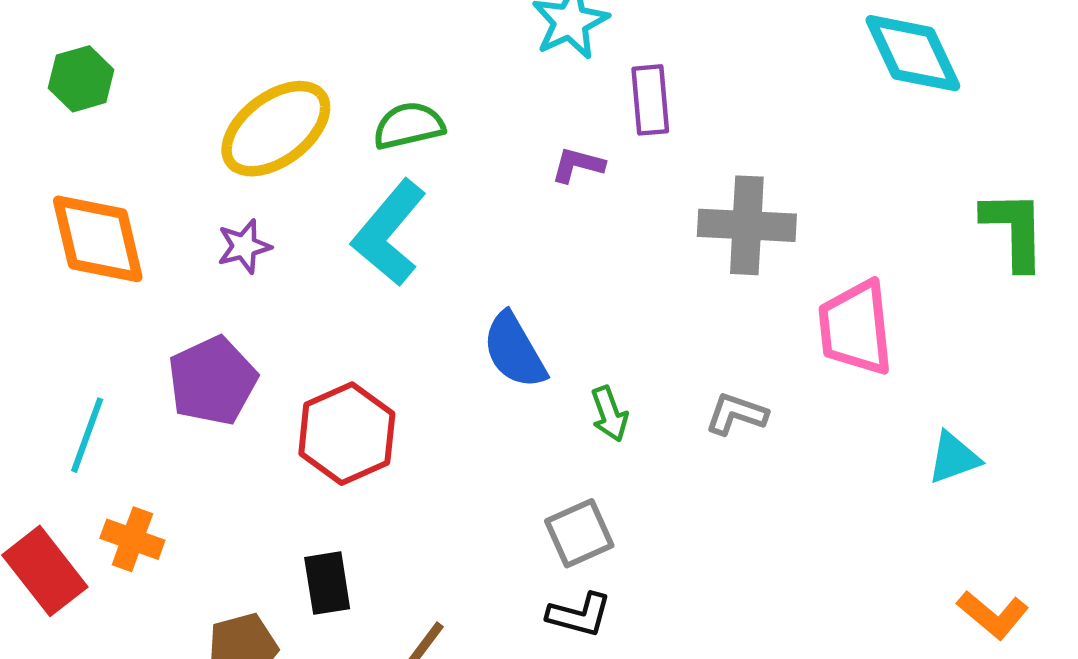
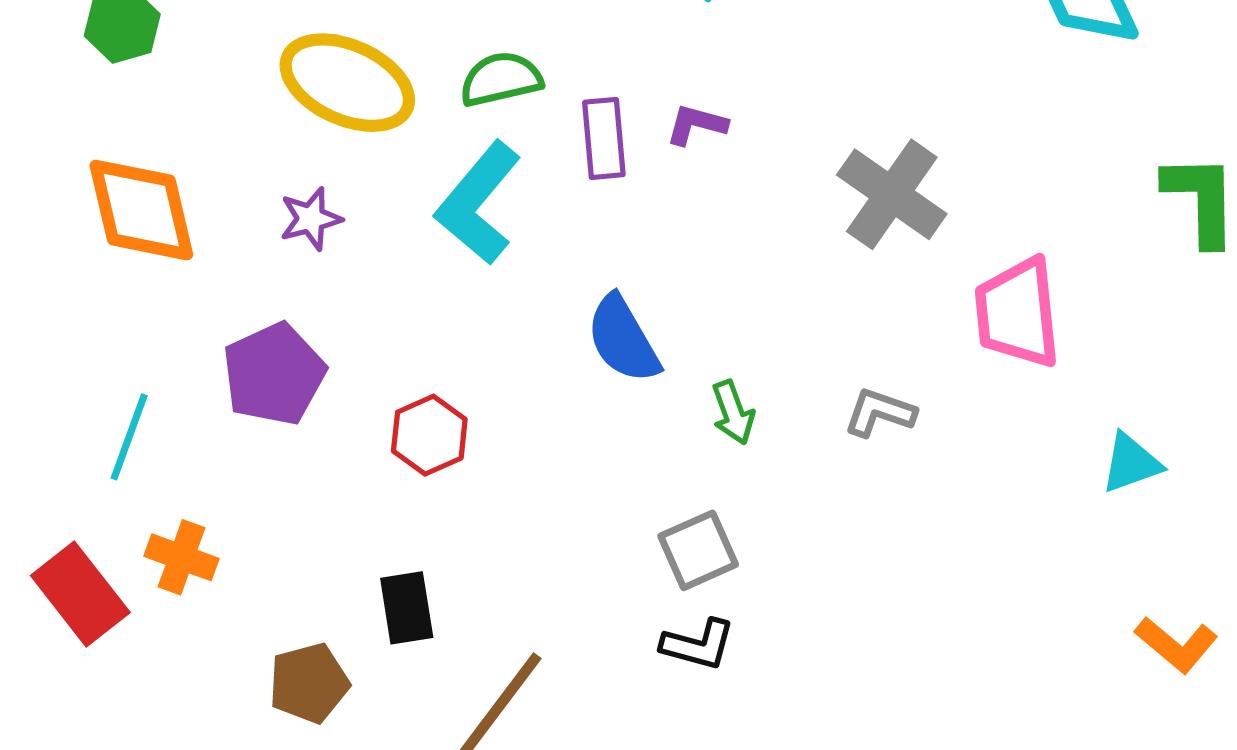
purple rectangle: (650, 100) -> (604, 138), moved
yellow ellipse: (276, 129) -> (347, 83), turned 61
gray cross: (747, 225) -> (892, 194), turned 32
red hexagon: (347, 434) -> (429, 435), size x0.7

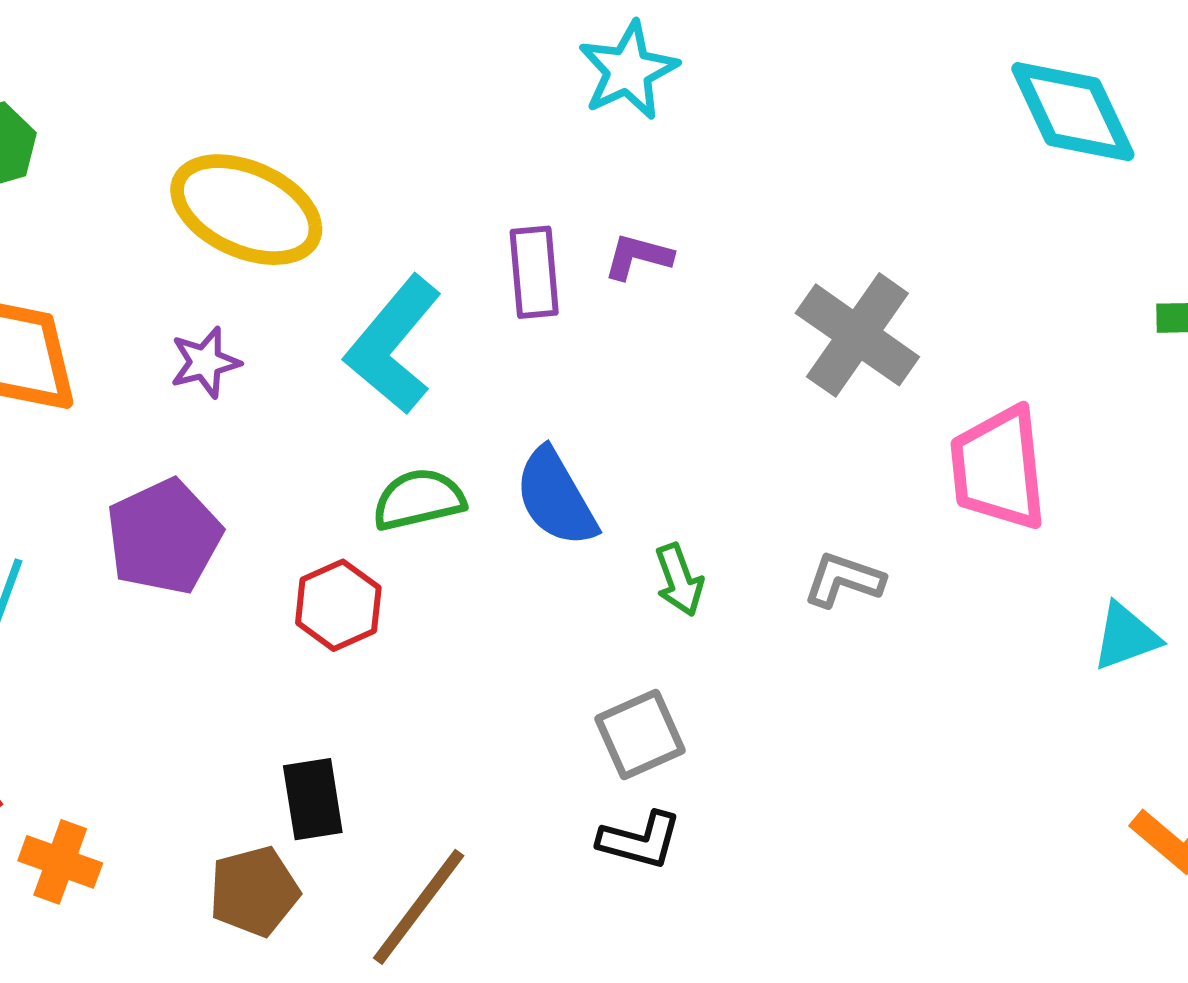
green semicircle: (501, 79) -> (419, 499), moved
orange cross: (182, 557) -> (60, 862), moved
brown pentagon: (309, 683) -> (254, 891), moved

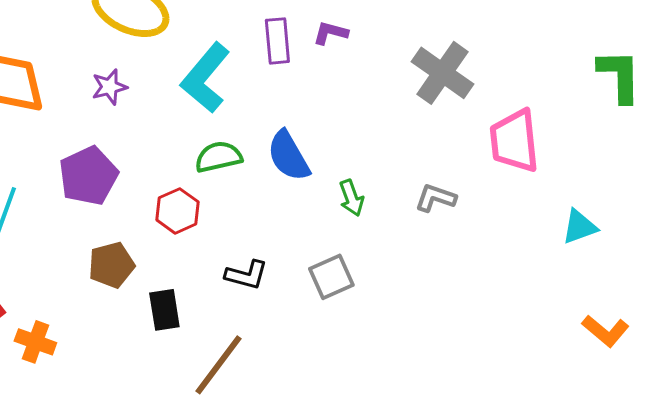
black L-shape: (640, 840) -> (246, 275), moved
brown pentagon: (254, 891) -> (111, 265), moved

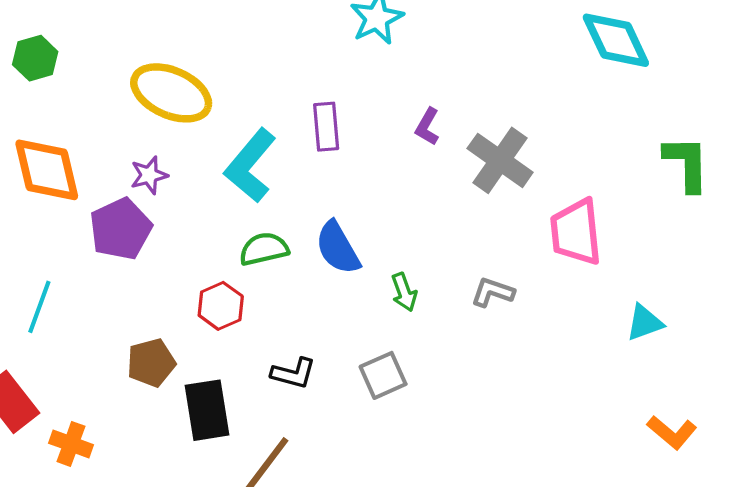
purple L-shape: (330, 33) -> (427, 127), moved, turned -75
purple pentagon: (88, 176) -> (121, 229), moved
black rectangle: (164, 310) -> (207, 410), size x1.4

